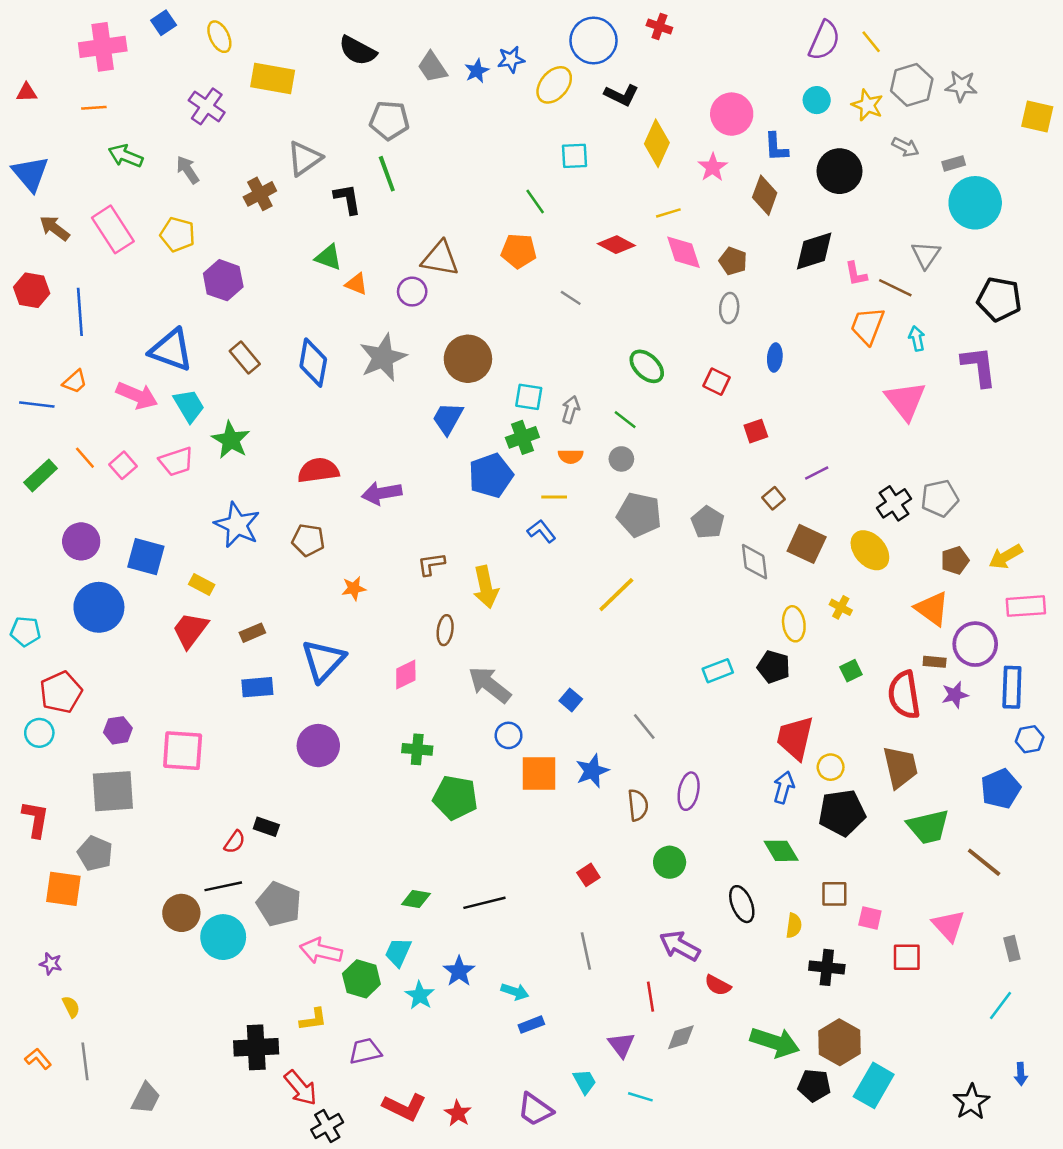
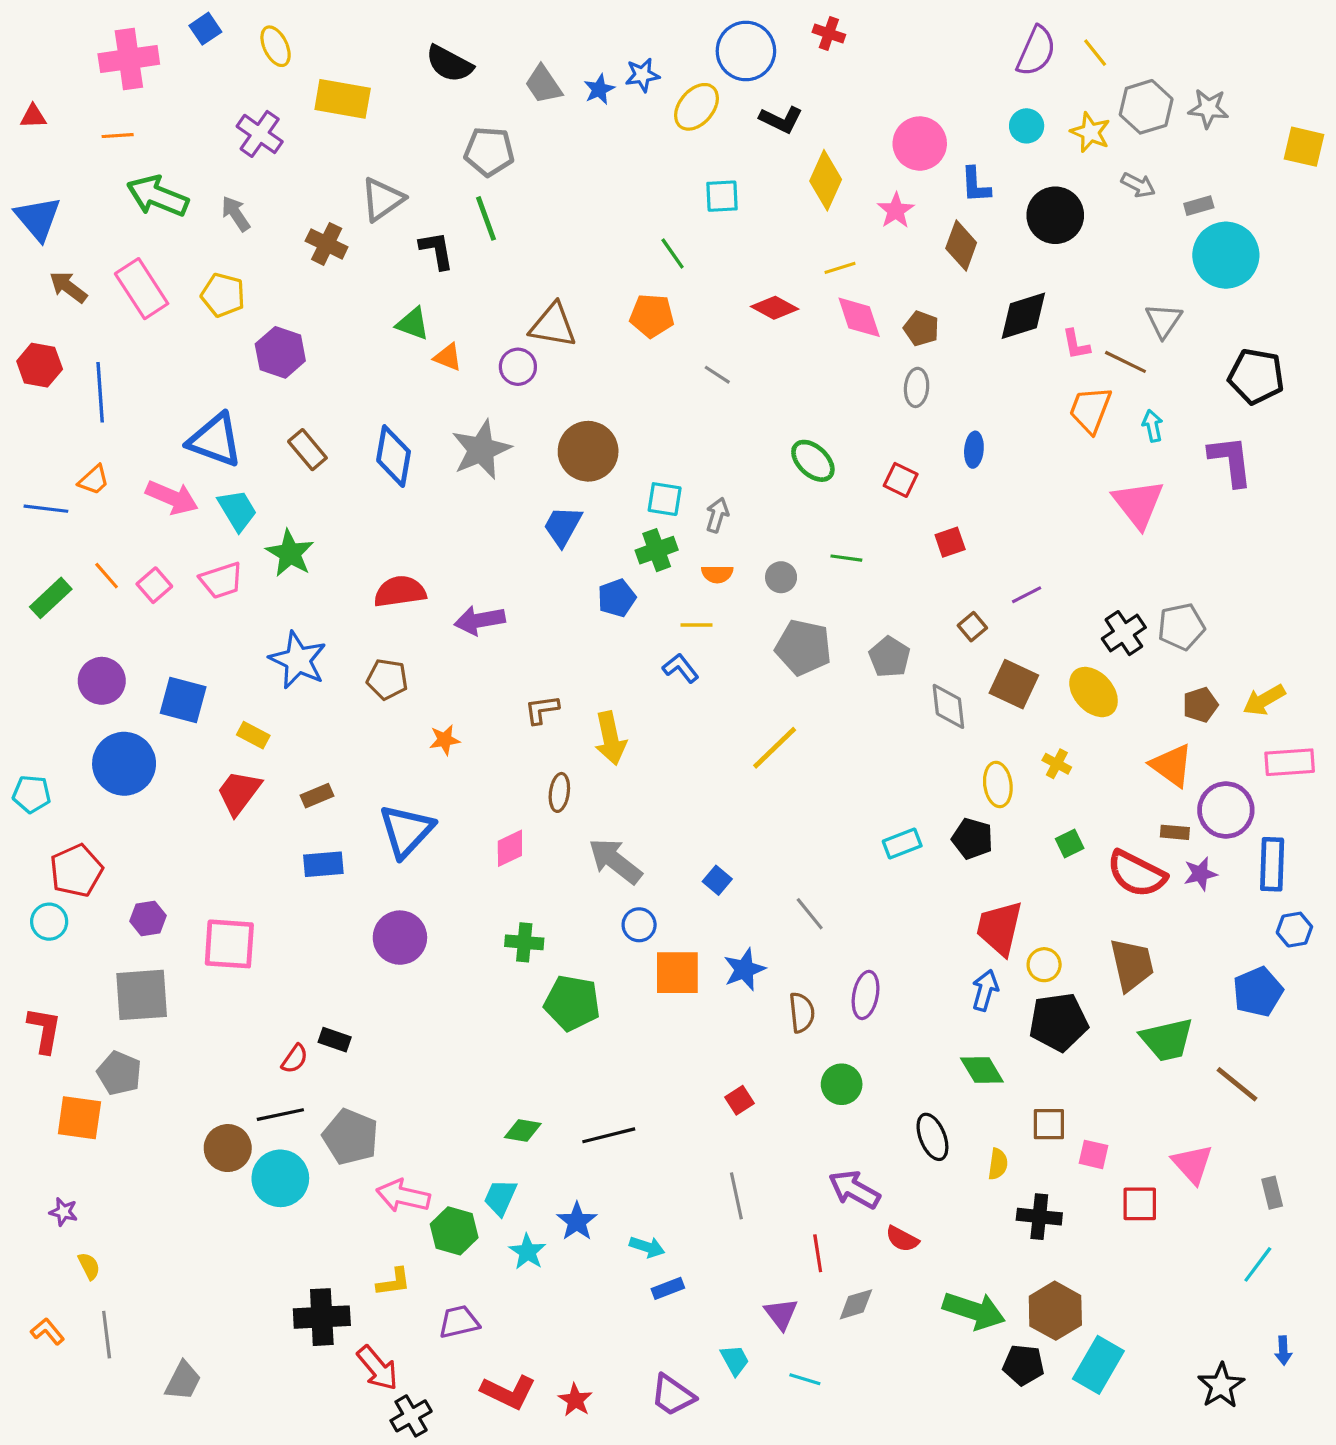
green arrow: (126, 156) -> (158, 196), size x1.4
brown cross: (260, 194) -> (327, 244), turned -36
green line: (625, 420) -> (846, 558), moved, turned -30
blue pentagon: (491, 475) -> (617, 598), size x0.7
red semicircle: (904, 695) -> (1137, 874), turned -54

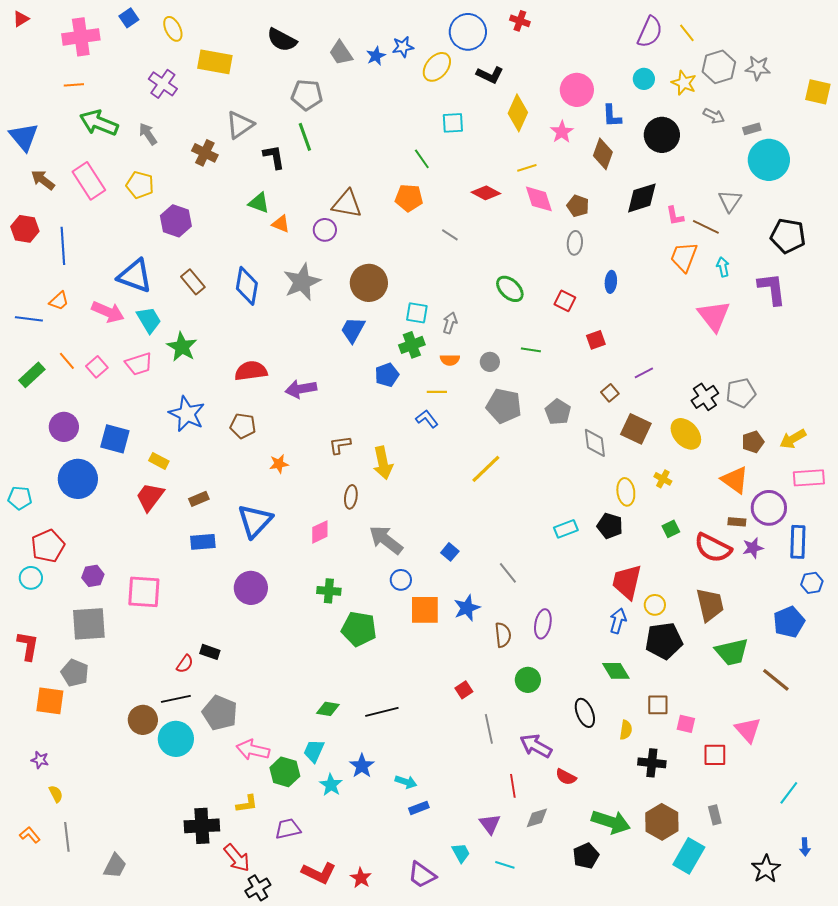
red triangle: (33, 116) -> (21, 19), moved, turned -30
gray rectangle: (1272, 1193) -> (715, 815), moved
gray line: (736, 1196) -> (489, 729), moved
black pentagon: (1023, 1365) -> (586, 856), moved, turned -30

